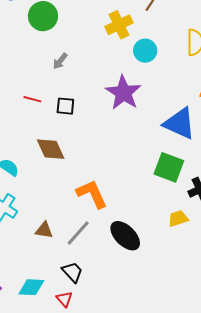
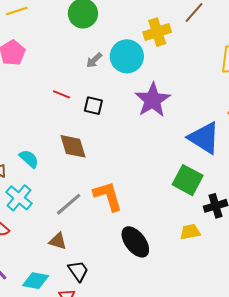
cyan circle: (145, 51) -> (127, 56), moved, size x1.4
brown triangle: (44, 230) -> (58, 241), moved
gray line: (78, 233) -> (69, 204), moved

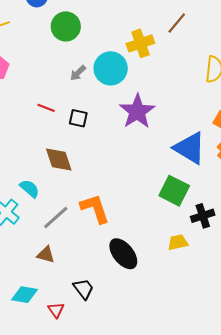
cyan semicircle: (29, 159) -> (30, 189), moved
black trapezoid: (78, 271) -> (83, 289), moved

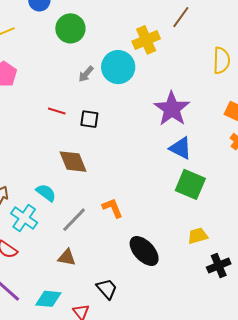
purple star: (137, 111) -> (172, 109), moved
blue triangle: (190, 148) -> (181, 148), moved, size x0.7
orange L-shape: (95, 209) -> (113, 208), size x0.7
black cross: (203, 216) -> (219, 265), moved

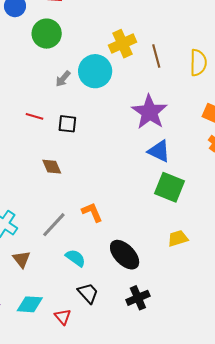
brown line: (181, 17) -> (156, 56), moved, turned -50
brown diamond: (73, 162) -> (52, 167), size x0.7
cyan semicircle: (46, 193) -> (75, 258), moved
brown triangle: (67, 257) -> (21, 259), moved, turned 42
black cross: (219, 265) -> (138, 298), moved

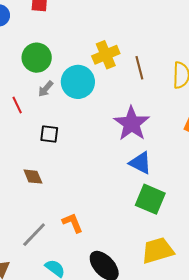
green circle: (47, 34) -> (37, 58), moved
red line: (34, 116) -> (17, 105), moved, turned 48
yellow trapezoid: (178, 238) -> (158, 250), size x1.6

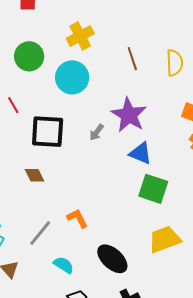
yellow cross: (106, 55) -> (80, 36), moved
gray arrow: (46, 89) -> (97, 132), moved
black square: (49, 134) -> (48, 132), size x1.8

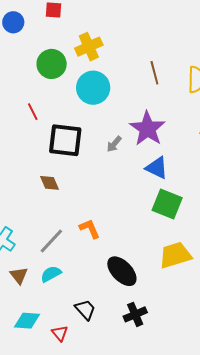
yellow cross: (80, 36) -> (89, 47), moved
cyan semicircle: (64, 265) -> (51, 274), moved, turned -65

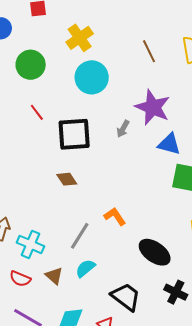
green circle: (52, 64) -> (31, 65), moved
black trapezoid: (85, 310) -> (126, 297), size x1.4
black cross: (135, 314) -> (176, 292), turned -30

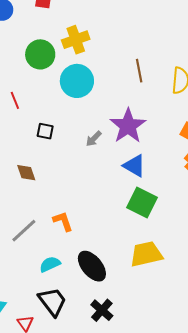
green circle: (31, 65) -> (40, 54), moved
black square: (74, 134) -> (45, 131), size x0.5
cyan semicircle: (85, 268) -> (50, 264), moved

